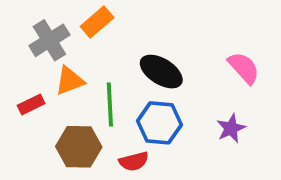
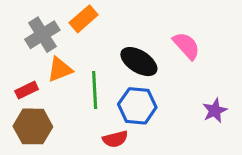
pink semicircle: (244, 68) -> (186, 46), moved
purple star: (231, 128) -> (215, 111), moved
brown hexagon: (79, 147) -> (33, 126), moved

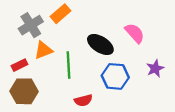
blue hexagon: (137, 106) -> (115, 76), moved
purple star: (215, 111) -> (155, 68), moved

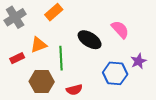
gray cross: (31, 25) -> (15, 17), moved
blue hexagon: (115, 76) -> (115, 73), moved
brown hexagon: (24, 91) -> (42, 82), moved

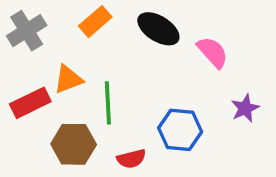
black ellipse: (90, 40) -> (158, 29), moved
red rectangle: (17, 58) -> (30, 103), size x1.5
blue hexagon: (115, 73) -> (180, 130), moved

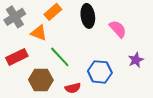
black ellipse: (158, 29) -> (88, 16), turned 50
orange triangle: (68, 79) -> (39, 33), moved, turned 42
green line: (108, 103) -> (60, 57), turned -40

